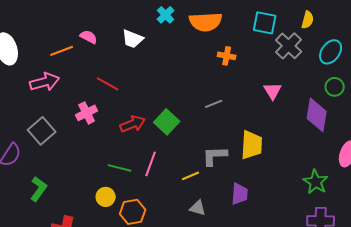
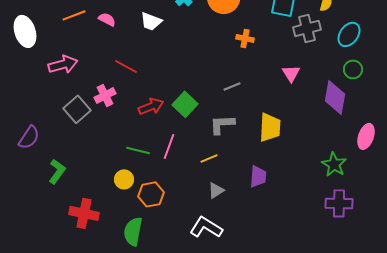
gray cross: (289, 46) -> (307, 28), turned 32
orange line: (62, 51) -> (74, 15), moved
gray square: (42, 131) -> (77, 109), moved
gray L-shape: (215, 156) -> (222, 124), moved
gray triangle: (198, 208) -> (216, 190), turned -48

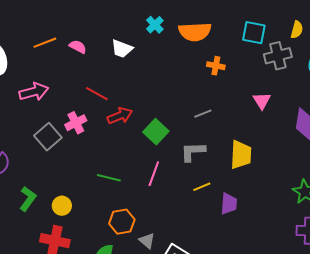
red arrow: (151, 106) -> (120, 116), moved
pink line: (169, 146) -> (154, 174), moved
yellow line: (209, 158) -> (202, 187), moved
yellow circle: (124, 179) -> (62, 206), moved
gray triangle: (216, 190) -> (147, 241), moved, turned -48

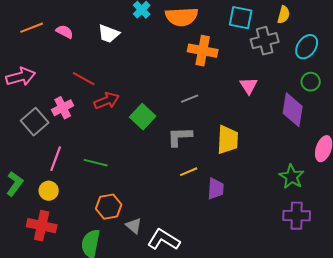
orange cross: (216, 66) -> (203, 51), size x1.6
pink line: (154, 174) -> (56, 159), moved

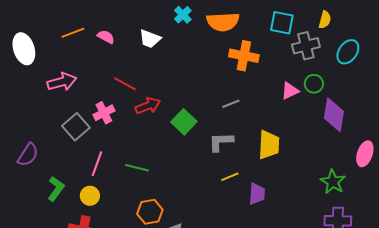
green circle: (311, 82) -> (314, 84), moved
pink triangle: (249, 86) -> (290, 91), turned 36

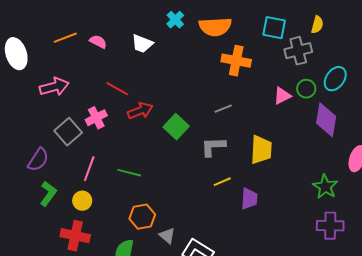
cyan ellipse: (348, 52) -> (335, 79), moved
purple semicircle: (28, 155) -> (38, 160), moved

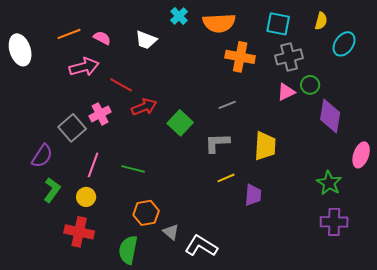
gray cross: (298, 51) -> (289, 57), moved
cyan ellipse: (335, 79) -> (344, 44), moved
pink arrow: (54, 87) -> (84, 67), moved

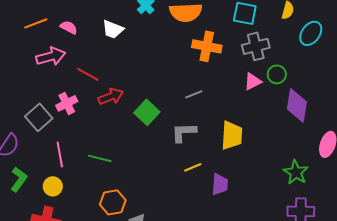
pink line: (93, 165) -> (60, 154), turned -30

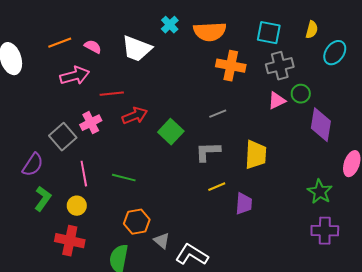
white trapezoid: (113, 29) -> (137, 49), size x1.4
red line: (88, 74) -> (112, 94), turned -35

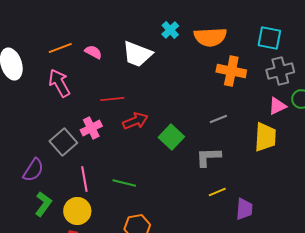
pink arrow: (75, 76) -> (59, 83), moved, turned -104
yellow trapezoid: (256, 155) -> (265, 137), moved
yellow circle: (77, 206) -> (77, 211), size x1.4

